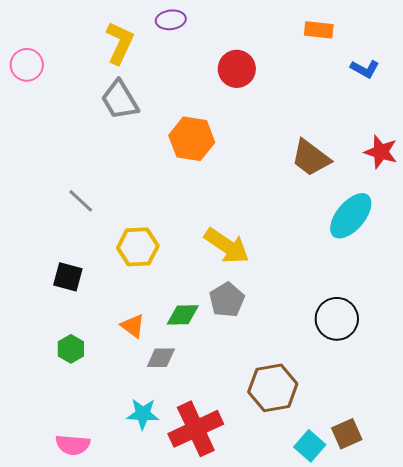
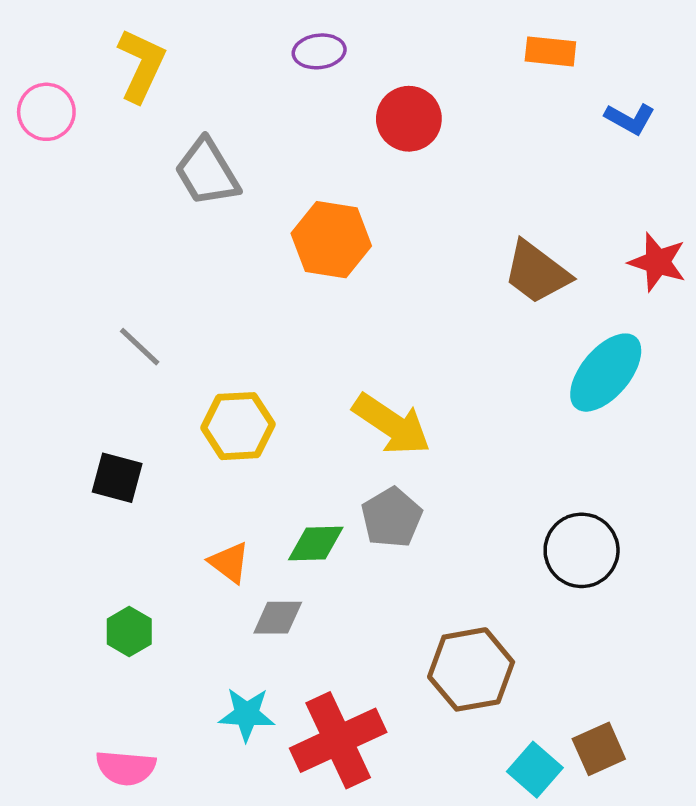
purple ellipse: (171, 20) -> (319, 51), moved
yellow L-shape: (120, 43) -> (141, 65), moved
green hexagon: (71, 349) -> (129, 631), moved

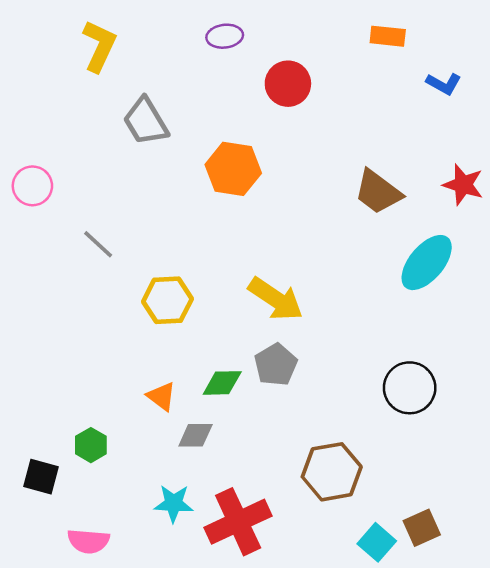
pink circle: (46, 112) -> (32, 186), moved
black square: (117, 478) -> (41, 477), moved

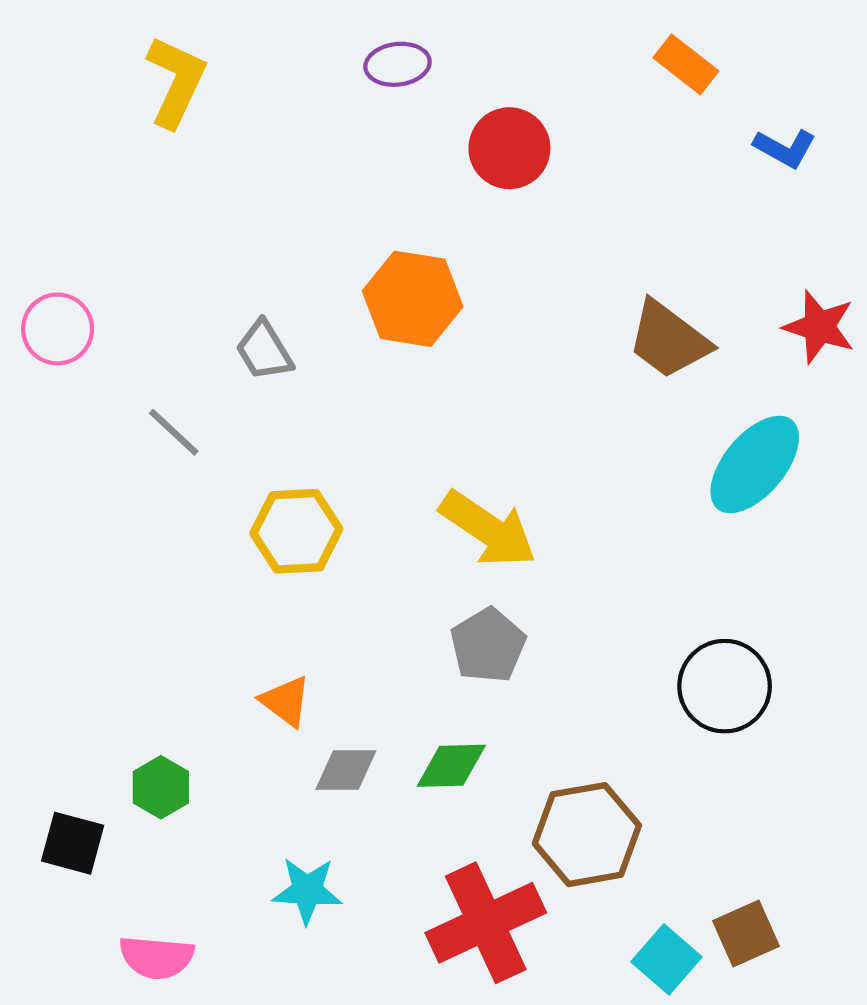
orange rectangle: (388, 36) -> (686, 64), turned 32
gray trapezoid: (146, 121) -> (264, 350), moved, size x0.7
green diamond: (222, 383) -> (451, 766), moved
red cross: (238, 522) -> (486, 923), moved

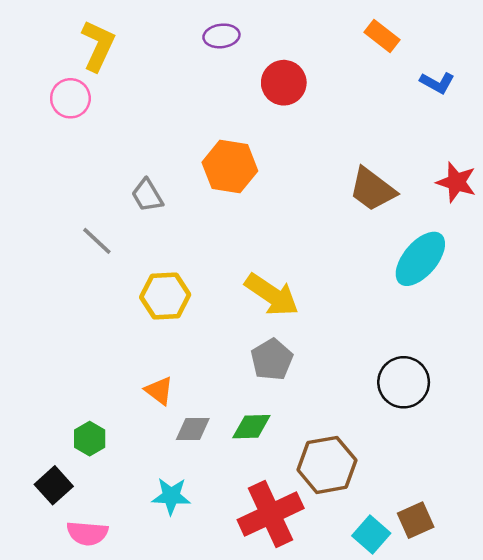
pink circle: (58, 329) -> (70, 98), moved
black square: (73, 843) -> (54, 485), moved, turned 33

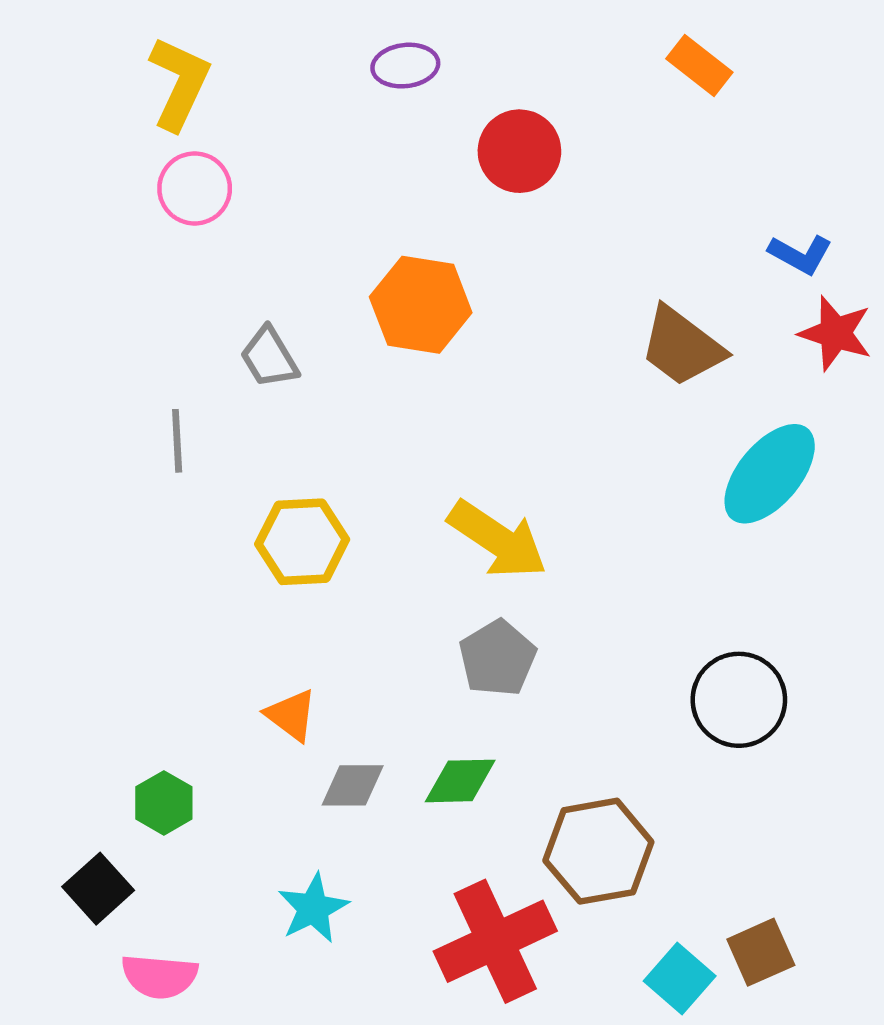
blue L-shape: (437, 83) -> (800, 254), moved
pink circle: (70, 98) -> (195, 188), moved
gray line: (97, 241) -> (177, 441), turned 44
cyan star: (171, 496) -> (313, 908), turned -30

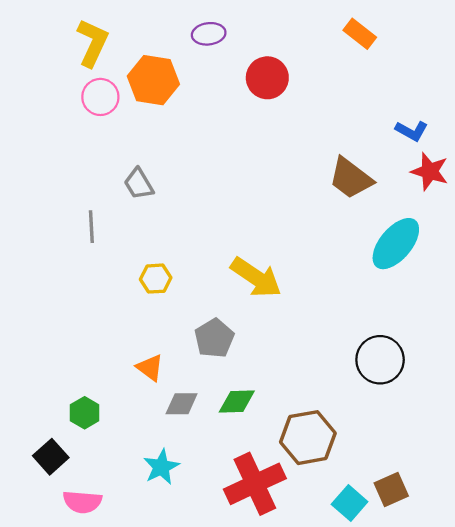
orange hexagon: (421, 305) -> (153, 80), moved
yellow hexagon: (302, 542) -> (156, 279), size x0.7
gray pentagon: (497, 658) -> (214, 338), moved

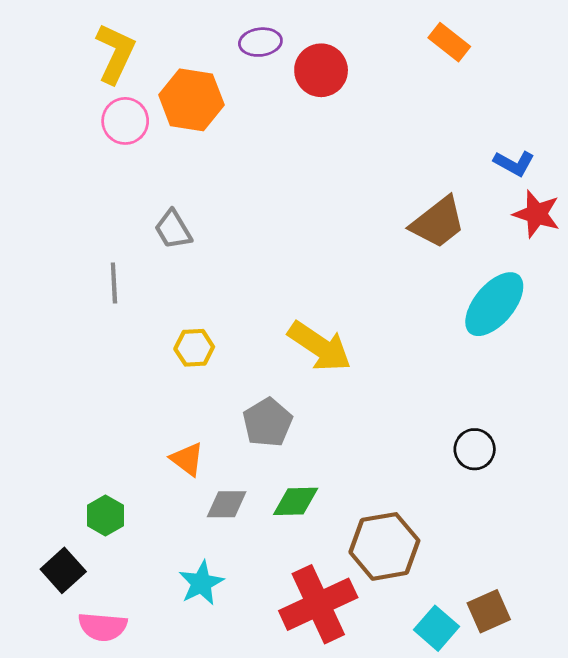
red circle: (267, 78) -> (321, 70), moved
brown trapezoid: (351, 178) -> (438, 222), turned -75
black circle: (380, 360) -> (475, 449), size x0.7

